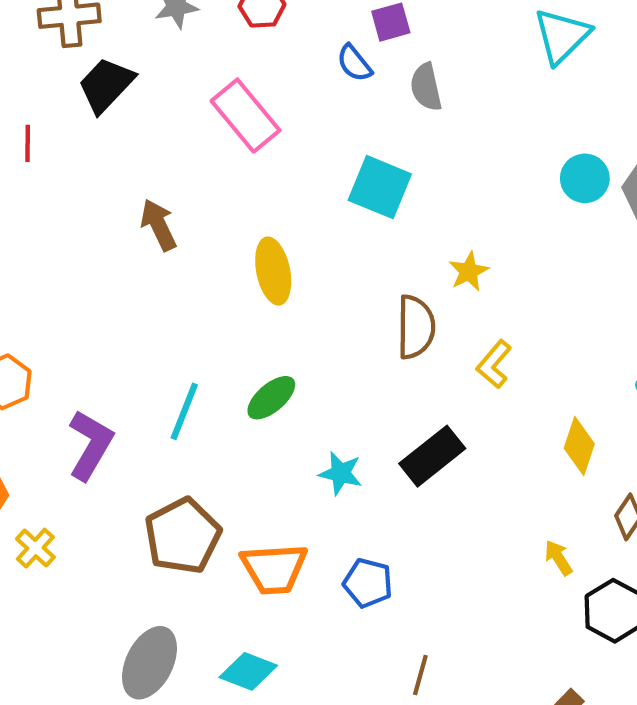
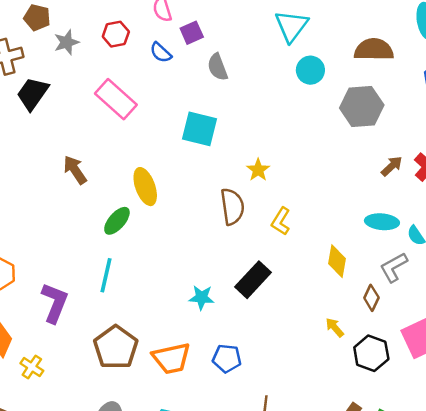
blue semicircle: (354, 63) -> (161, 53), moved
cyan circle: (585, 178) -> (310, 70), moved
green ellipse: (271, 398) -> (117, 221), moved

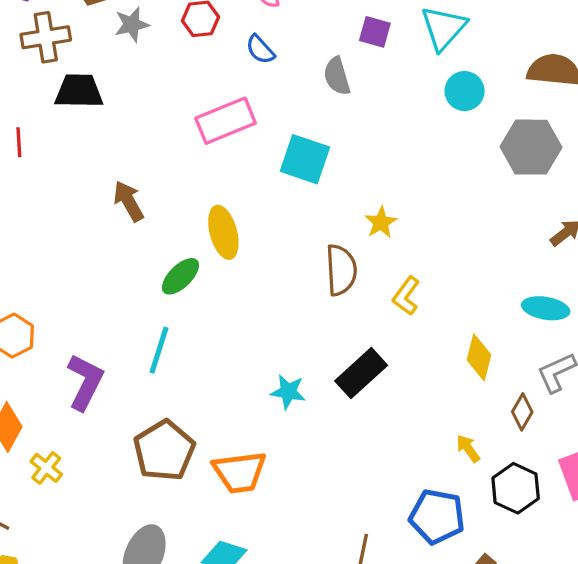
purple square: (192, 33) -> (375, 32), moved, turned 35
black trapezoid: (33, 94) -> (79, 91), turned 51
pink rectangle: (116, 99) -> (226, 121), moved, turned -69
blue pentagon: (227, 358) -> (437, 517), moved, size x1.4

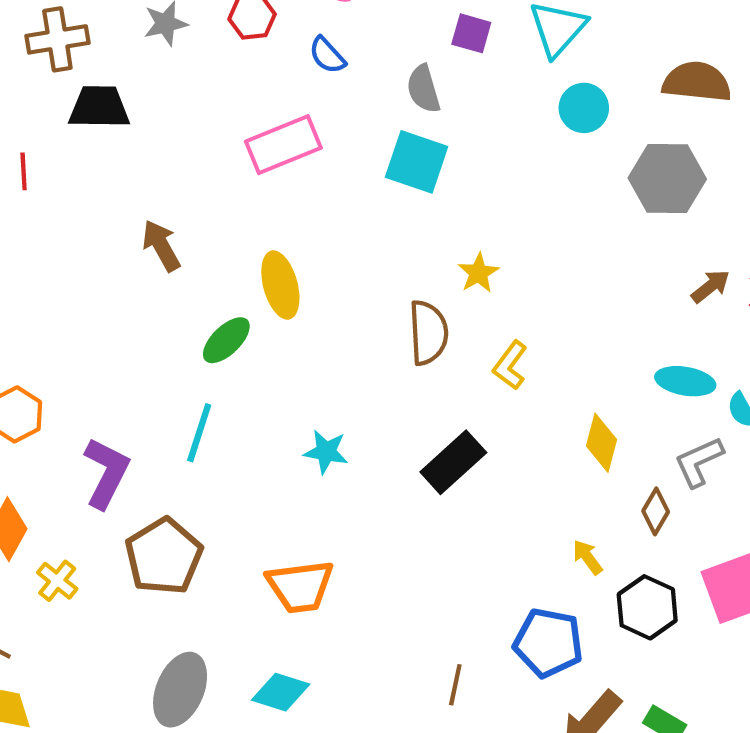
cyan square: (305, 159) -> (417, 162), moved
cyan star: (288, 392) -> (326, 452), moved
brown pentagon: (164, 451) -> (164, 556), moved

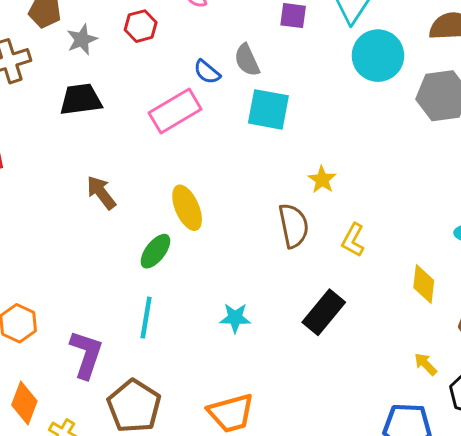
blue semicircle: (327, 55) -> (207, 72), moved
gray semicircle: (424, 89) -> (247, 60), moved
black trapezoid: (99, 107) -> (81, 99), moved
cyan circle: (584, 108) -> (378, 56), size x1.5

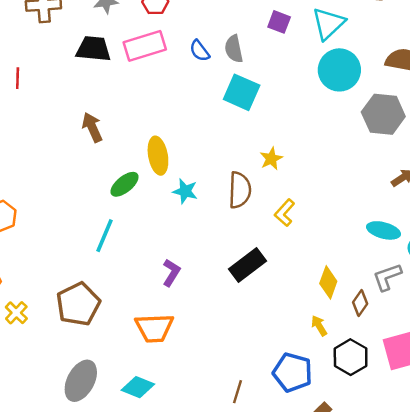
pink rectangle: (175, 111) -> (145, 46), moved
yellow diamond: (424, 284) -> (328, 282), moved
cyan star: (235, 318) -> (185, 191), moved
purple L-shape: (86, 354) -> (171, 273), moved, size x0.7

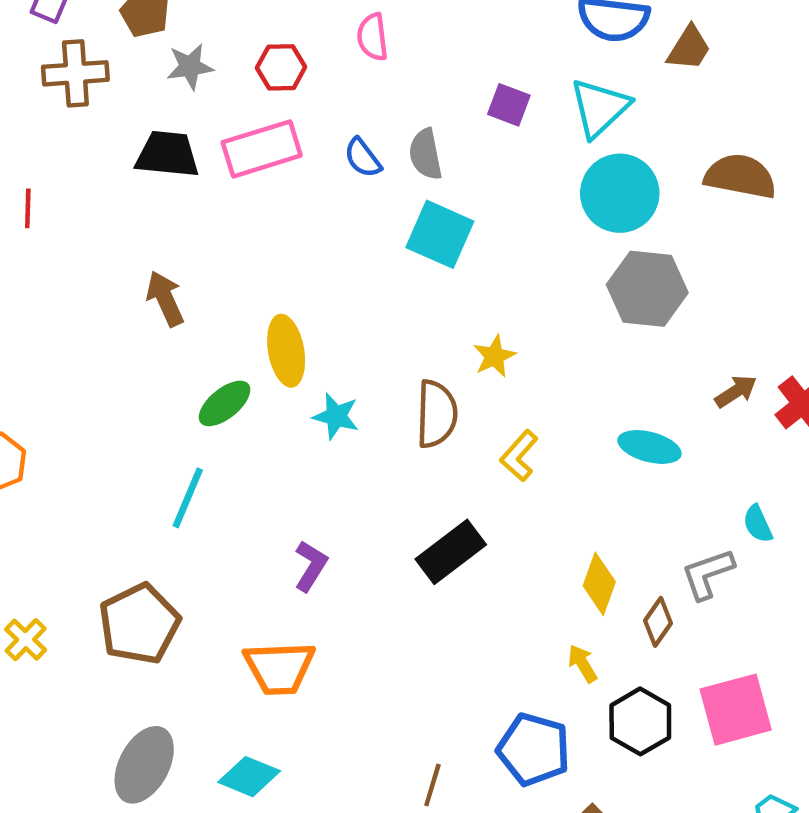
gray hexagon: (383, 114) -> (647, 289), moved
cyan ellipse: (383, 230) -> (649, 447), moved

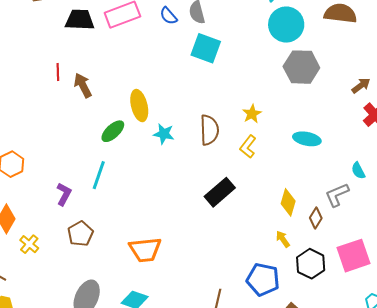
red line: (28, 208) -> (58, 72), moved
yellow star: (494, 356) -> (252, 114), moved
brown arrow: (736, 391) -> (361, 86), moved
purple L-shape: (311, 566) -> (64, 194), moved
brown pentagon: (139, 624) -> (80, 234), size x0.7

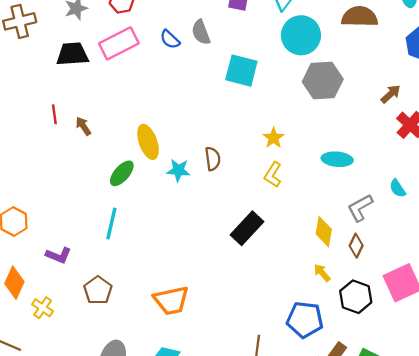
cyan square: (206, 48) -> (241, 71), moved
brown arrow: (83, 85) -> (83, 126), size x0.7
brown semicircle: (209, 130) -> (213, 159), moved, size x0.7
purple L-shape: (64, 194) -> (59, 255), moved, turned 90
gray L-shape: (337, 195) -> (360, 208), moved

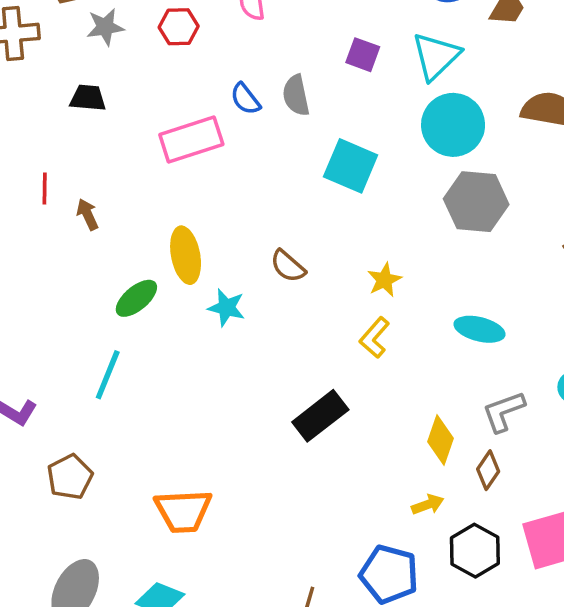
pink rectangle: (119, 43) -> (191, 140), moved
black trapezoid: (72, 54) -> (88, 98), size x0.7
brown semicircle: (213, 159) -> (288, 266), moved, turned 130
yellow arrow: (322, 273) -> (428, 505), turned 102

